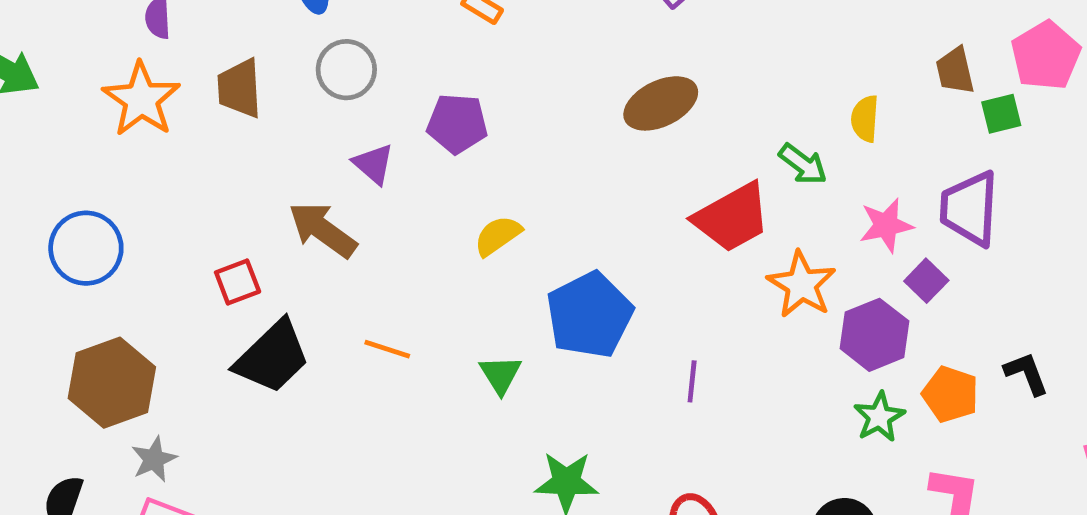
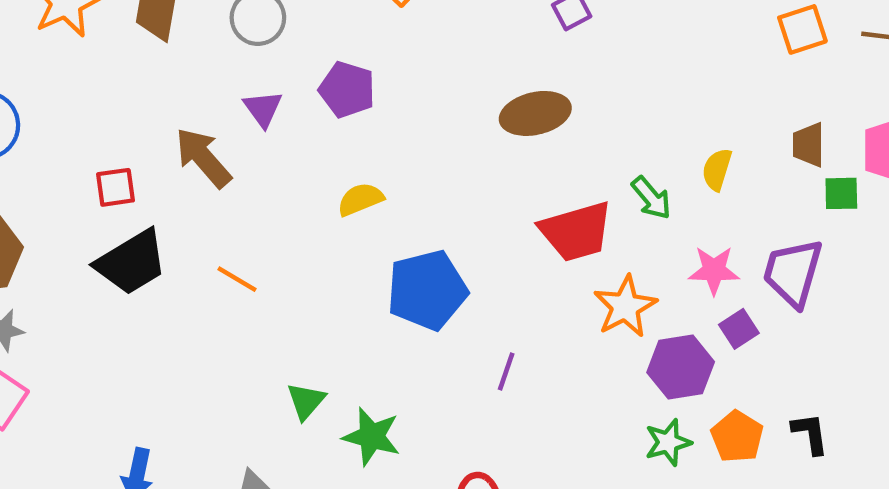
green triangle: (500, 375) -> (306, 401), moved

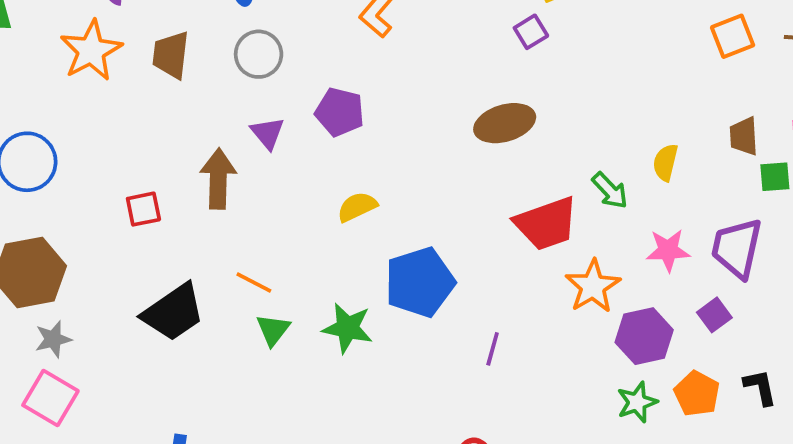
brown arrow: (203, 158) -> (218, 179), turned 46
black trapezoid: (131, 262) -> (173, 312), moved
purple square: (739, 329) -> (714, 315), moved
green triangle: (306, 401) -> (273, 330), moved
green star: (372, 436) -> (348, 328), moved

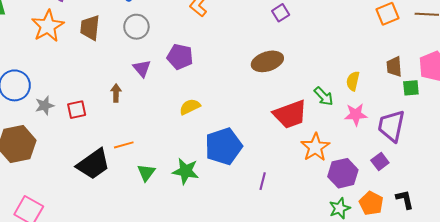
brown arrow: (218, 179) -> (116, 93), size x0.6
pink star: (668, 250) -> (356, 115), moved
orange line: (254, 283) -> (124, 145), moved, turned -42
gray star: (53, 339) -> (45, 105), moved

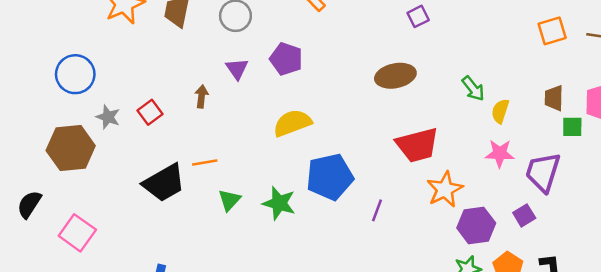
green arrow: (324, 96) -> (473, 89), moved
gray star: (45, 105) -> (108, 117), moved, turned 30
yellow semicircle: (190, 107) -> (292, 123), size x1.4
red square: (77, 110) -> (150, 112), turned -30
purple line: (263, 181) -> (377, 210), moved

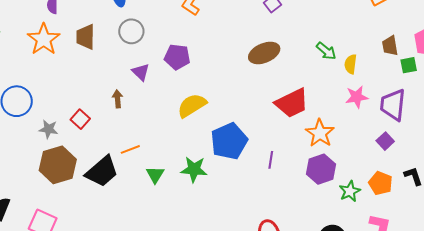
brown hexagon: (71, 148) -> (58, 165), moved
purple hexagon: (476, 225) -> (321, 169), moved

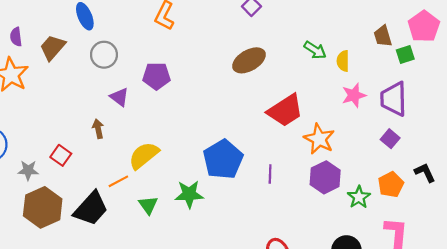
brown trapezoid: (86, 37) -> (53, 47), moved, turned 48
yellow semicircle: (192, 105) -> (144, 155), moved
orange pentagon: (381, 183) -> (391, 184), turned 30

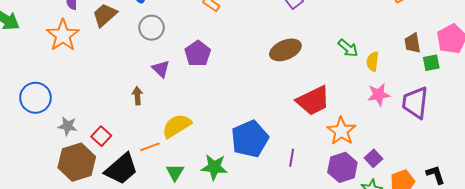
purple pentagon: (156, 76) -> (198, 54), turned 30
purple square: (390, 139) -> (373, 158), moved
red square: (61, 155) -> (101, 136), moved

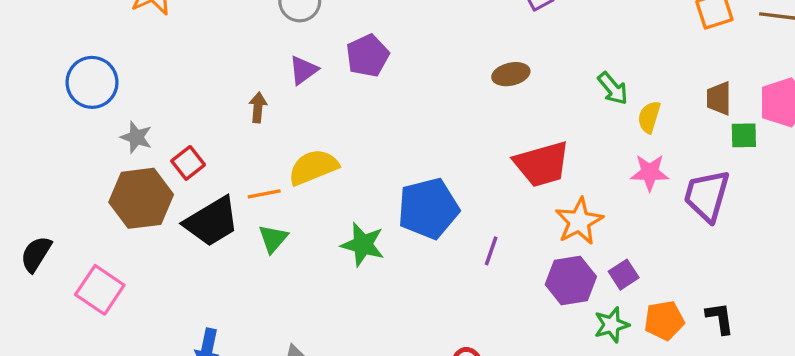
brown ellipse: (285, 50) -> (511, 74), size x0.7
purple triangle: (161, 69) -> (303, 70), turned 30
green triangle: (175, 172) -> (273, 239), moved

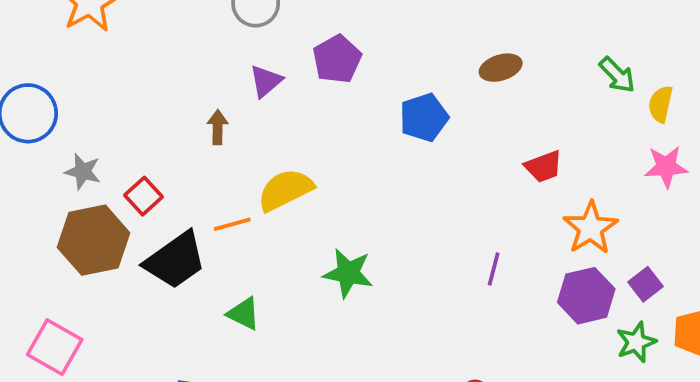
red trapezoid: (542, 164) -> (543, 167), size x0.6
blue pentagon: (428, 208) -> (424, 117), moved, size x0.7
green triangle: (273, 239) -> (244, 314), moved, turned -40

